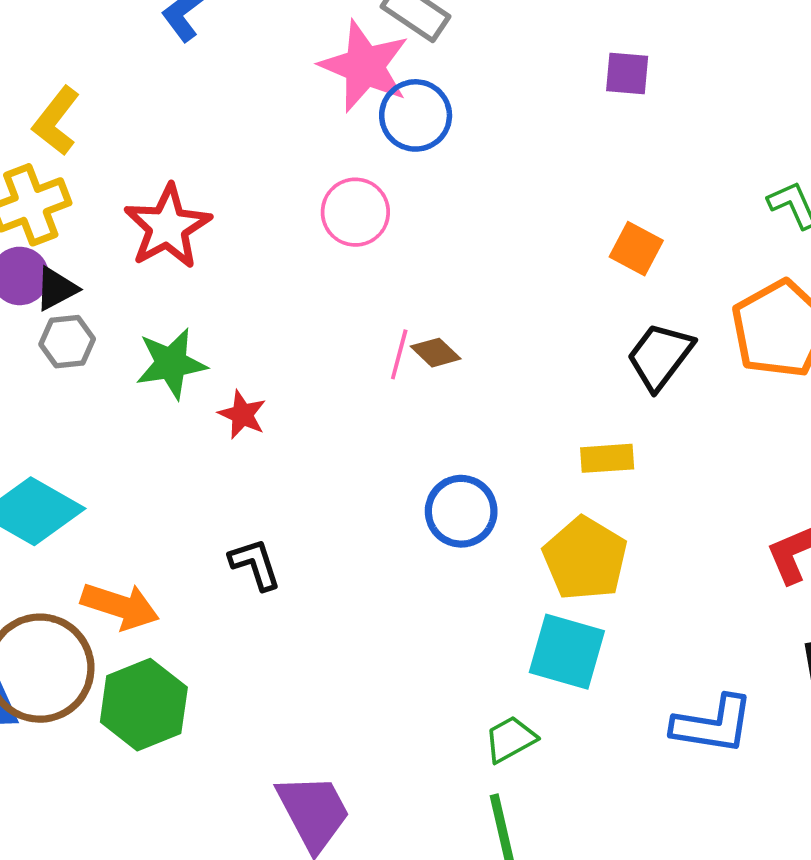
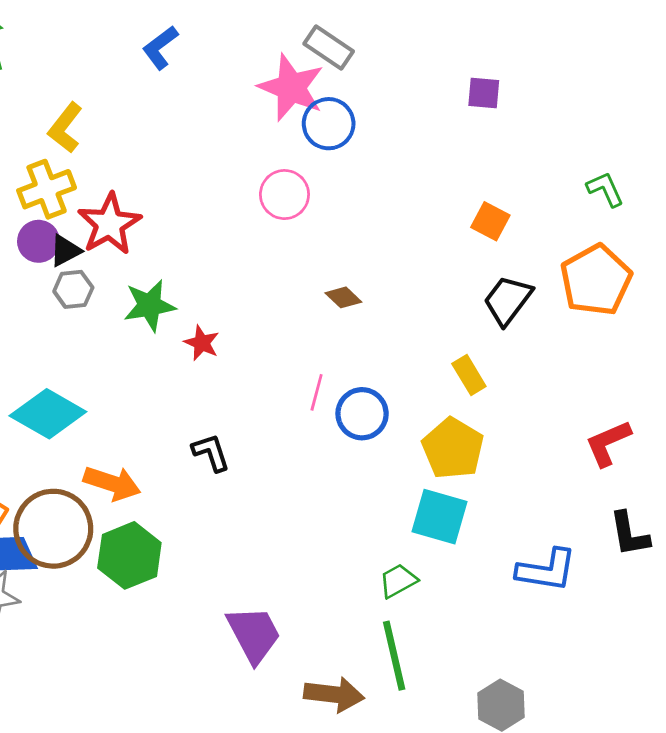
red star: (167, 227) -> (109, 224), moved
pink line: (399, 354) -> (317, 392), moved
yellow rectangle: (607, 458) -> (469, 375), turned 63

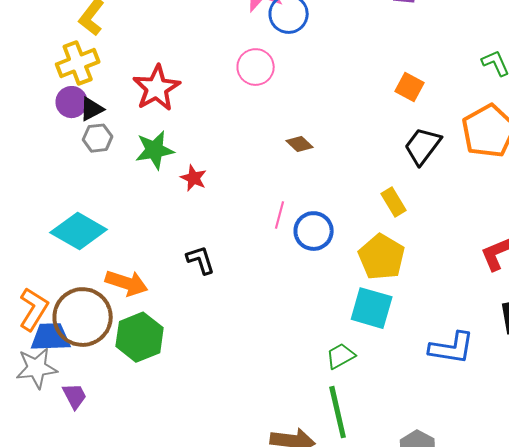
red star: (109, 224) -> (157, 88), moved
purple trapezoid: (254, 634) -> (75, 396), moved, size x0.6

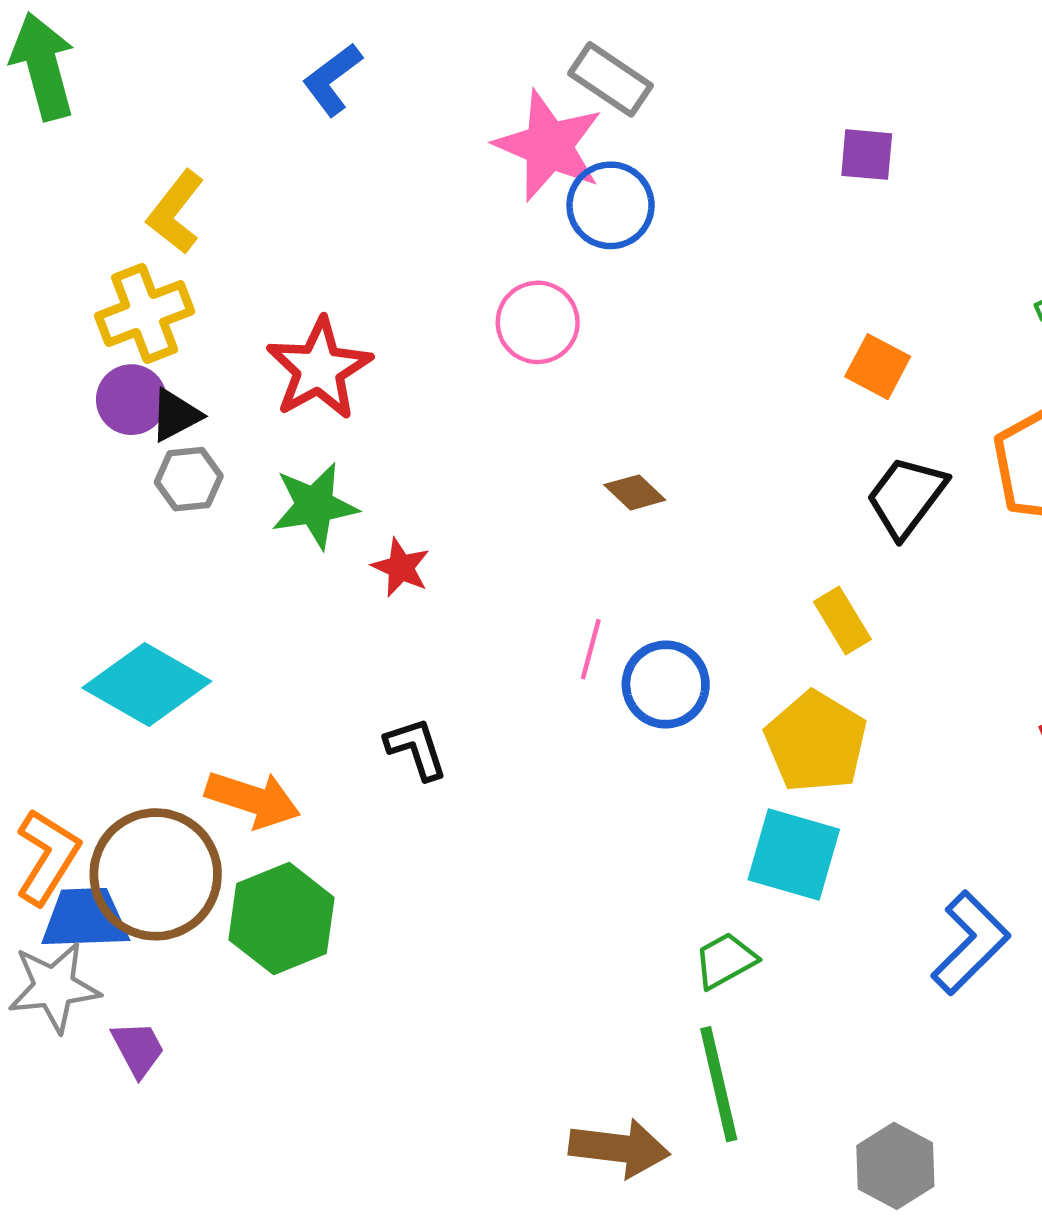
blue L-shape: (452, 348) -> (970, 943), turned -54

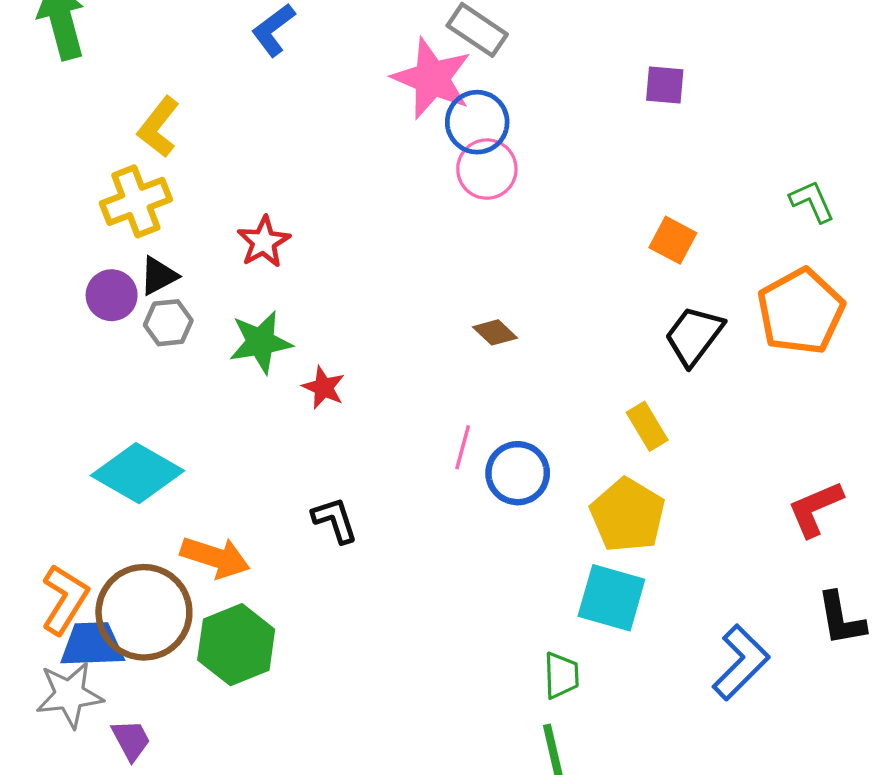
pink circle: (538, 322) -> (487, 169), moved
red star: (319, 369) -> (264, 242), size x0.7
purple circle: (131, 400) -> (112, 295), moved
green trapezoid: (725, 961) -> (561, 675), turned 117

